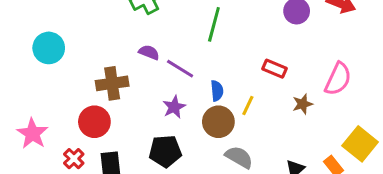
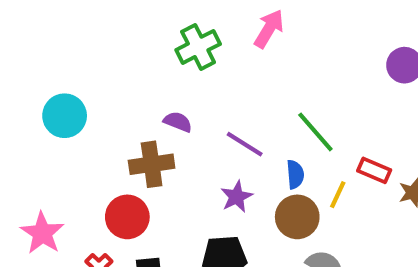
green line: (214, 24) -> (315, 132), moved, turned -56
purple semicircle: (149, 52) -> (178, 122), moved
red rectangle: (274, 69) -> (374, 170), moved

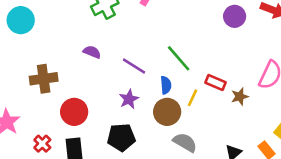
cyan circle: (65, 116) -> (21, 20), moved
brown cross: (152, 164) -> (44, 79), moved
red circle: (127, 217) -> (74, 112), moved

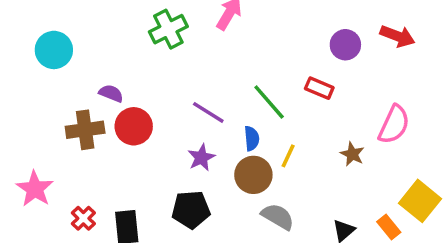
purple semicircle: (92, 52) -> (111, 93), moved
red rectangle: (215, 83) -> (319, 88), moved
brown star: (240, 97) -> (352, 154), turned -30
red circle: (74, 112) -> (134, 126), moved

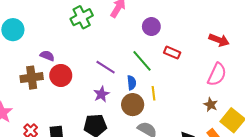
red arrow: (397, 36) -> (219, 40), moved
purple circle: (345, 45) -> (151, 27), moved
brown star: (352, 154) -> (211, 105), moved
yellow line: (288, 156) -> (153, 93), turned -32

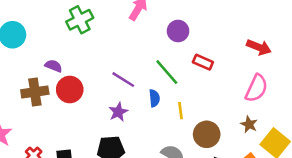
green cross: (82, 17) -> (80, 20), moved
brown circle: (133, 105) -> (207, 134), moved

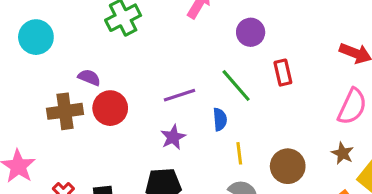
red rectangle: (203, 62) -> (283, 73), turned 54
purple line: (123, 80) -> (180, 95), turned -50
yellow line: (181, 111) -> (239, 153), moved

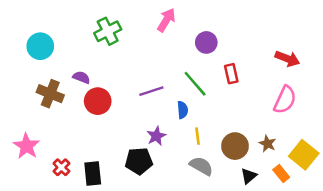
brown cross: (65, 111) -> (50, 94), moved, turned 30
purple star: (173, 137) -> (156, 136), moved
brown star: (343, 153) -> (267, 144), moved

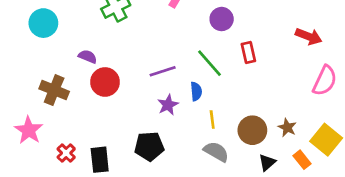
brown cross: (50, 94) -> (54, 90), moved
pink semicircle: (285, 100) -> (325, 81), moved
purple star: (156, 136) -> (168, 105), moved

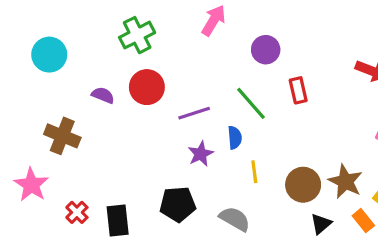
red circle: (105, 82) -> (147, 87), moved
brown star: (287, 128) -> (345, 181), size x1.5
gray semicircle: (216, 152) -> (235, 219), moved

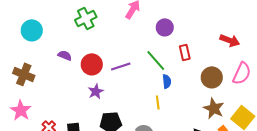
red circle: (147, 87) -> (92, 64), moved
brown cross: (62, 136) -> (24, 74), moved
blue semicircle: (235, 138) -> (167, 81), moved
purple star: (201, 154) -> (96, 91), moved
brown circle: (303, 185) -> (212, 77), moved

